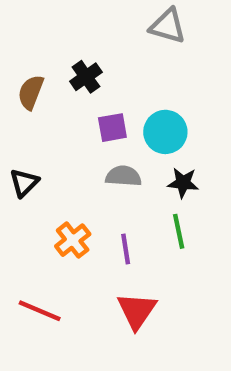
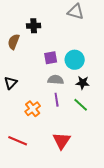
black cross: (86, 77) -> (34, 26), moved, turned 32
green line: (179, 231) -> (81, 105), turned -35
purple line: (126, 249) -> (57, 100), moved

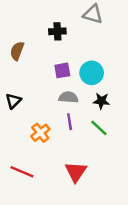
black cross: (34, 26) -> (57, 31), moved

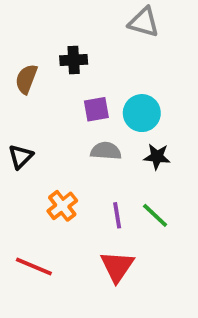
black cross: (57, 31) -> (74, 60), moved
purple line: (70, 122) -> (117, 215), moved
green line: (99, 128) -> (155, 215), moved

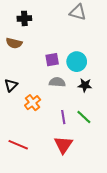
black cross: (74, 60) -> (24, 18), moved
brown semicircle: (26, 79) -> (14, 43), turned -98
orange cross: (62, 206) -> (33, 103), moved

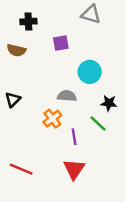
purple square: (52, 60) -> (61, 43), moved
black star: (85, 85) -> (109, 103), moved
orange cross: (33, 103) -> (52, 119), moved
green line: (84, 117) -> (98, 123), moved

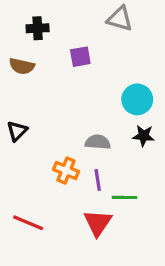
cyan circle: (90, 72) -> (137, 99), moved
gray semicircle: (67, 96) -> (98, 142), moved
orange cross: (52, 119) -> (66, 171), moved, turned -30
green line: (98, 123) -> (125, 197), moved, turned -42

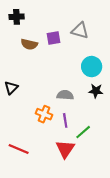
gray triangle: (120, 19) -> (80, 31), moved
black cross: (38, 28) -> (17, 17), moved
brown semicircle: (22, 66) -> (29, 44), moved
green line: (125, 197) -> (83, 132), turned -42

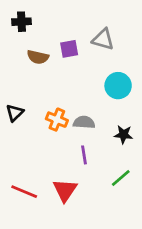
black star: (96, 91) -> (123, 135), moved
orange cross: (44, 114) -> (57, 120), moved
green line: (83, 132) -> (121, 178), moved
red triangle: (65, 149) -> (65, 190), moved

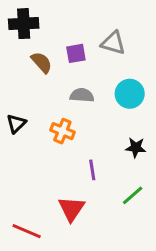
black cross: (22, 22) -> (24, 24), size x1.4
brown semicircle: (38, 57) -> (42, 62), turned -145
gray semicircle: (84, 122) -> (82, 95), moved
red line: (24, 192) -> (27, 231), moved

